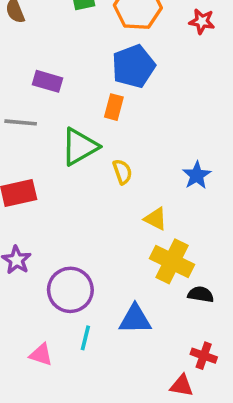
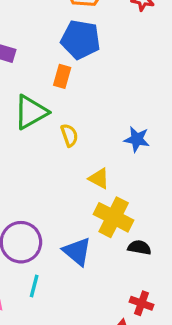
blue pentagon: (134, 66) -> (80, 40), turned 30
blue star: (197, 175) -> (137, 139), turned -30
blue triangle: (135, 319) -> (77, 252), moved, turned 40

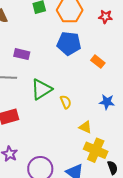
orange rectangle: (62, 76) -> (98, 62), moved, turned -64
black semicircle: (139, 247) -> (112, 168), turned 64

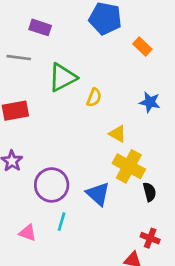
yellow semicircle: (66, 102) -> (94, 97), turned 40

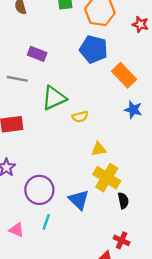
orange rectangle: (142, 47) -> (124, 75), size x1.5
yellow semicircle: (94, 97) -> (80, 117), turned 49
blue star: (150, 102) -> (133, 110), moved
yellow triangle: (118, 134) -> (99, 149), turned -42

